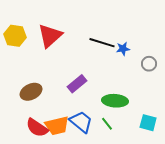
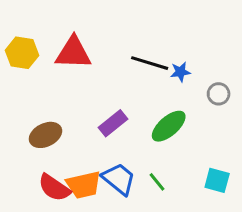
red triangle: (50, 36) -> (73, 53), turned 44
green ellipse: (115, 101) -> (169, 126), moved, turned -45

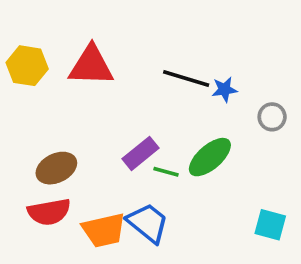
green line: (157, 182) -> (166, 172), moved, turned -36
red semicircle: (54, 188) -> (49, 212), moved, turned -44

